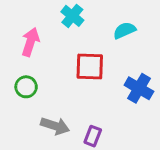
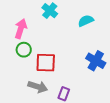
red square: (90, 67) -> (46, 63), moved
green circle: (26, 87) -> (24, 50), moved

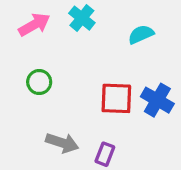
pink arrow: (21, 29) -> (34, 25), moved, turned 42
red square: (46, 63) -> (116, 98), moved

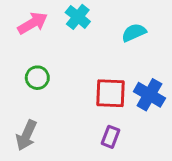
gray arrow: (62, 143) -> (26, 135), moved, turned 96
purple rectangle: (105, 154) -> (110, 137), moved

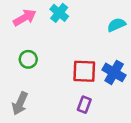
cyan semicircle: (134, 33) -> (116, 25), moved

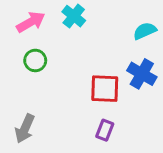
green circle: (28, 59) -> (35, 60), moved
blue cross: (114, 72) -> (142, 74), moved

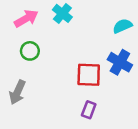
gray arrow: (25, 129) -> (17, 92), moved

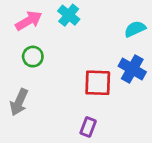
purple rectangle: (89, 110) -> (88, 127), moved

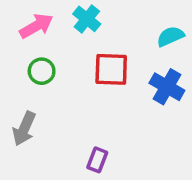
red square: (98, 83) -> (111, 69), moved
purple rectangle: (88, 127) -> (97, 160), moved

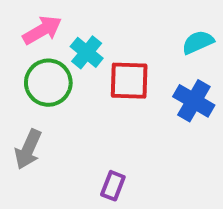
cyan cross: (87, 19) -> (87, 52), moved
green circle: (42, 71) -> (48, 83), size x1.5

